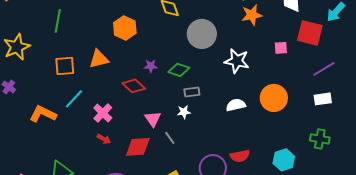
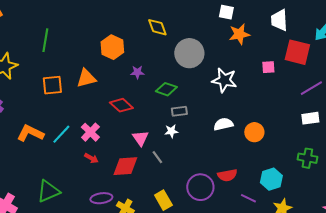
purple star: (151, 66) -> (137, 72), moved
orange circle: (274, 98) -> (254, 132), moved, size x0.7
cyan line: (74, 99) -> (61, 134), moved

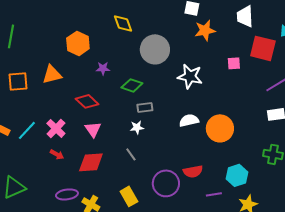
orange circle: (254, 132) -> (220, 128), size x1.4
pink triangle: (140, 138) -> (93, 129), moved
gray line: (157, 157) -> (131, 154), moved
purple line: (248, 198) -> (214, 194), turned -35

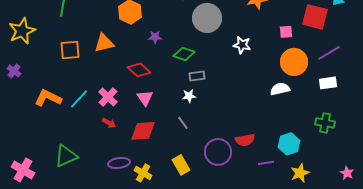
white star: (190, 76) -> (242, 45), size x0.7
white semicircle: (189, 120) -> (280, 89), moved
orange circle: (220, 128) -> (294, 62), moved

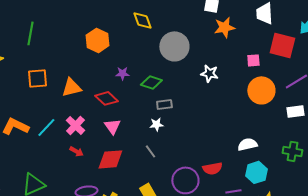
purple star: (155, 37) -> (122, 73), moved
orange triangle: (104, 43) -> (71, 87), moved
white semicircle: (280, 89) -> (247, 144), moved

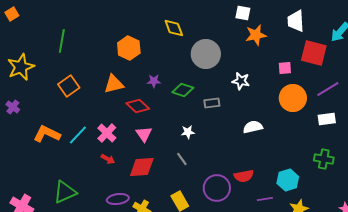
orange square: (37, 78) -> (69, 86), turned -30
orange triangle: (71, 87) -> (114, 84), moved
gray rectangle: (164, 104) -> (212, 103), moved
white semicircle: (247, 144) -> (253, 127), moved

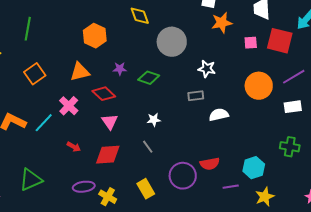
pink square: (285, 68) -> (251, 43), moved
gray rectangle: (212, 103) -> (196, 96), moved
pink cross: (107, 133) -> (69, 106), moved

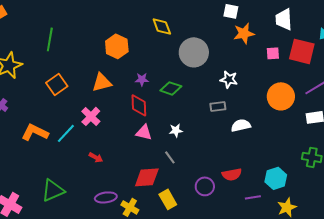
red diamond: (104, 94) -> (139, 105), moved, turned 45
pink triangle: (110, 122) -> (144, 132), moved, turned -42
red diamond: (108, 155) -> (147, 177), moved
purple circle: (183, 176) -> (205, 186), size x0.7

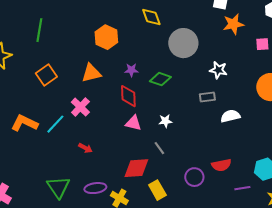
green triangle: (53, 190) -> (58, 187), moved, turned -40

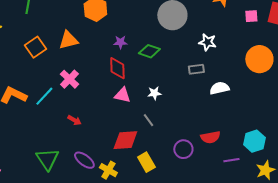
orange triangle: (91, 73) -> (68, 40), moved
purple ellipse: (95, 188) -> (84, 160), turned 45

